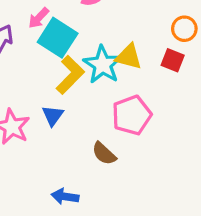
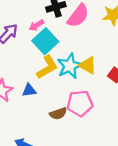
blue triangle: (53, 116) -> (29, 90), turned 32
brown semicircle: (104, 154) -> (58, 114), moved, turned -77

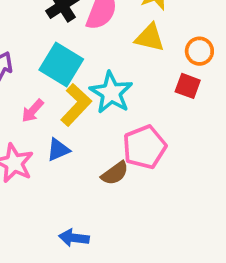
pink arrow: (36, 25) -> (33, 111), moved
yellow triangle: (88, 65) -> (150, 38), moved

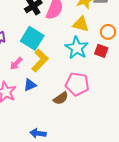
cyan star: (111, 93) -> (77, 48), moved
pink pentagon: (144, 147) -> (77, 84), turned 30

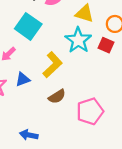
yellow L-shape: (40, 61) -> (52, 65), moved
pink pentagon: (77, 84) -> (90, 111), moved, turned -30

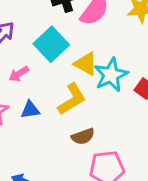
yellow triangle: (84, 13) -> (86, 64), moved
brown semicircle: (57, 96) -> (83, 136), moved

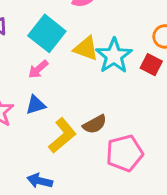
pink arrow: (19, 74) -> (38, 69), moved
yellow L-shape: (72, 99) -> (62, 136), moved

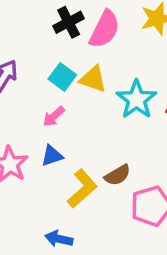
cyan square: (47, 33) -> (62, 77), size x0.7
yellow triangle: (86, 48) -> (93, 79), moved

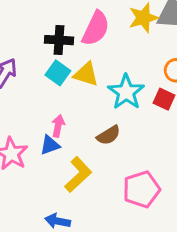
black cross: (69, 22) -> (59, 40), moved, turned 32
pink arrow: (54, 116) -> (58, 126), moved, turned 145
brown semicircle: (117, 175) -> (108, 135), moved

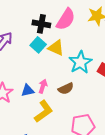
pink arrow: (58, 126) -> (43, 86), moved

